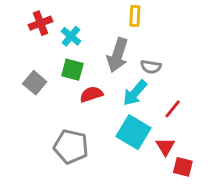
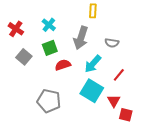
red cross: (41, 23) -> (16, 29), moved, turned -35
gray semicircle: (151, 67) -> (112, 43), moved
green square: (72, 70) -> (50, 48), turned -35

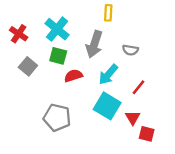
cyan cross: (49, 25) -> (57, 29), size x1.5
green square: (50, 48) -> (58, 56), turned 35

